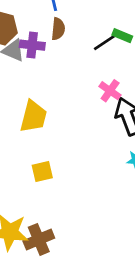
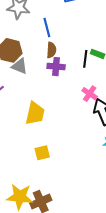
black line: (105, 42) -> (85, 59), turned -48
purple cross: (32, 45) -> (56, 67), moved

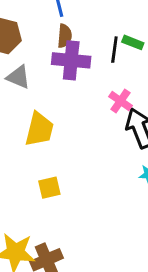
gray triangle: (20, 66) -> (18, 77), moved
purple cross: (56, 67) -> (71, 60), size x1.4

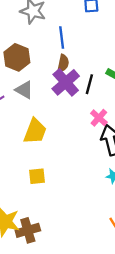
black line: (114, 50) -> (89, 84), moved
purple cross: (71, 60) -> (66, 82), turned 36

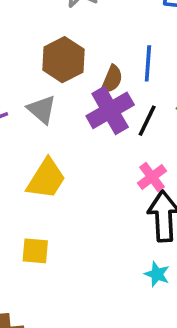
blue line: (62, 37) -> (148, 63), moved
brown hexagon: (17, 57) -> (63, 60), moved

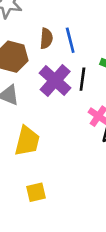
brown semicircle: (112, 79) -> (46, 38), moved

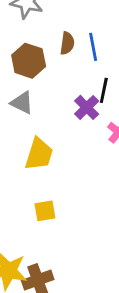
purple cross: (55, 80) -> (87, 107), moved, size x0.7

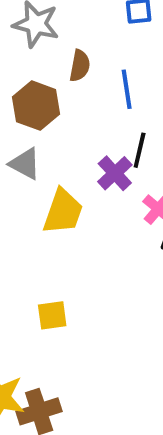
brown semicircle: (67, 43) -> (80, 66), moved
yellow trapezoid: (39, 154) -> (63, 212), moved

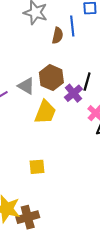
blue line: (127, 89) -> (72, 26), moved
brown hexagon: (36, 106) -> (51, 78), moved

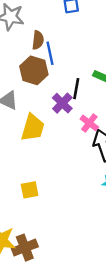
blue line: (72, 26) -> (50, 53), moved
brown hexagon: (51, 78) -> (34, 70), moved

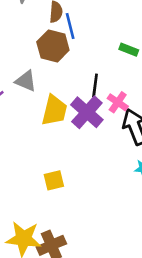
black line: (76, 89) -> (95, 86), moved
purple cross: (62, 103) -> (87, 112), moved, size x1.4

